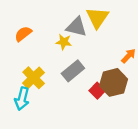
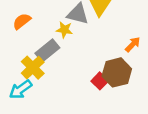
gray rectangle: (73, 71) -> (47, 51), moved
cyan arrow: (22, 99) -> (21, 90), turned 40

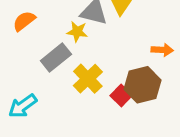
orange arrow: (133, 44) -> (162, 50), turned 49
yellow cross: (33, 68) -> (88, 79), moved

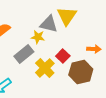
red square: (121, 95) -> (63, 56), moved

